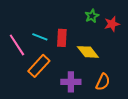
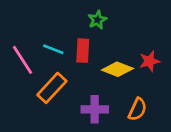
green star: (92, 16) -> (97, 20), moved
red star: (112, 24) -> (149, 61), moved
yellow diamond: (88, 52) -> (117, 69), turned -30

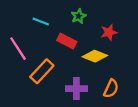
cyan line: (53, 49) -> (41, 22), moved
red rectangle: (83, 51) -> (67, 41), turned -66
red star: (149, 61) -> (109, 32), moved

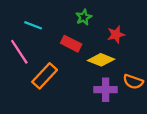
cyan line: (41, 22) -> (33, 25), moved
purple cross: (76, 89) -> (106, 90), moved
orange semicircle: (111, 89) -> (133, 82), moved, turned 84

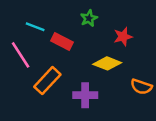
red rectangle: (71, 44) -> (62, 41), moved
purple cross: (106, 90) -> (85, 95), moved

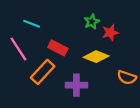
green star: (89, 18) -> (92, 22), moved
red rectangle: (62, 41) -> (58, 48), moved

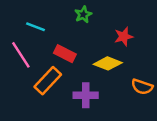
green star: (92, 22) -> (83, 14), moved

